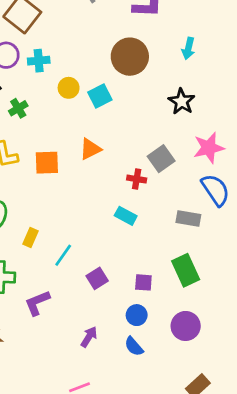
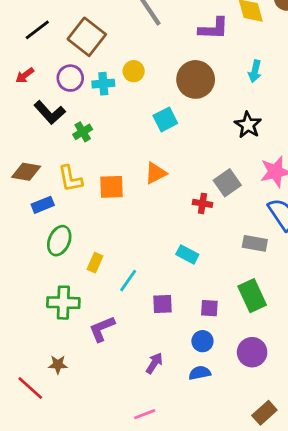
yellow circle: (69, 88) -> (134, 71), moved
cyan rectangle: (126, 216) -> (187, 254), moved
purple square: (97, 278) -> (163, 304), turned 30
blue semicircle: (134, 346) -> (200, 373), turned 120

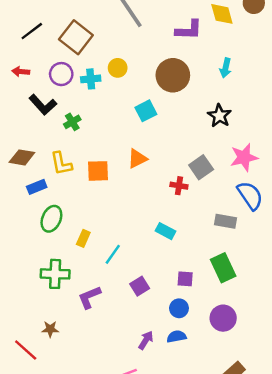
red arrow: (25, 75) -> (21, 72), turned 42
purple square: (163, 304) -> (140, 286), moved, turned -30
purple arrow: (154, 363) -> (146, 340), moved

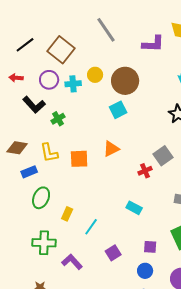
brown circle: (173, 75) -> (125, 81), moved
red cross: (179, 186) -> (145, 171), turned -32
purple L-shape: (89, 297) -> (72, 262), turned 70

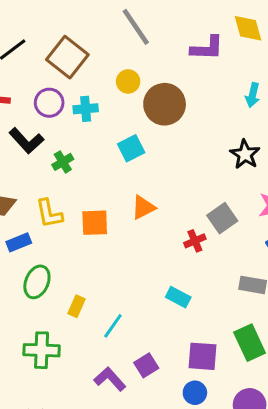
yellow circle: (95, 75) -> (128, 81), moved
cyan square: (118, 110) -> (131, 148), moved
purple square: (150, 247) -> (202, 356), size x1.5
purple L-shape: (72, 262) -> (110, 379), moved

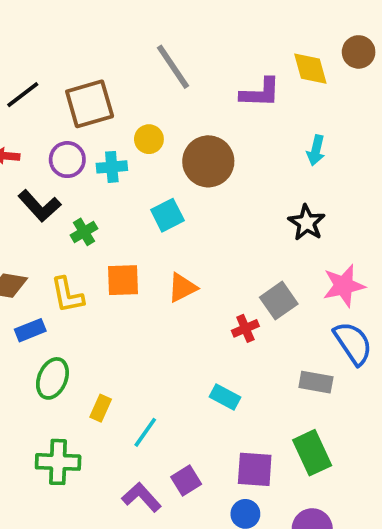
brown square: (67, 57) -> (90, 104), turned 36
yellow circle: (128, 81) -> (149, 139), moved
orange square: (95, 223) -> (123, 280), moved

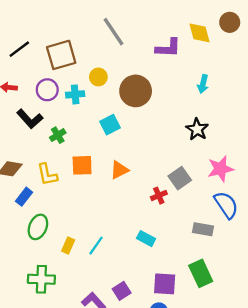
blue rectangle: (30, 330) -> (24, 197), turned -30
cyan line: (145, 432) -> (96, 246), moved

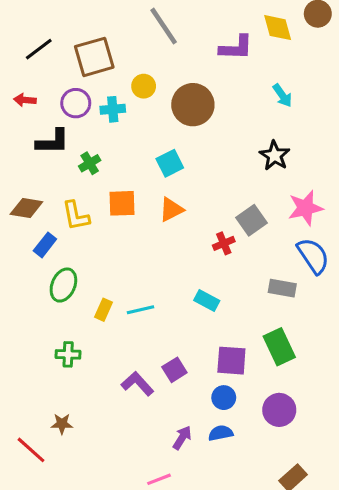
cyan arrow: (203, 84) -> (282, 95), turned -48
black L-shape: (30, 119) -> (53, 142), turned -48
cyan square: (110, 125) -> (170, 163), moved
cyan line: (96, 246) -> (141, 310), turned 42
green cross: (41, 279) -> (68, 354), size x0.7

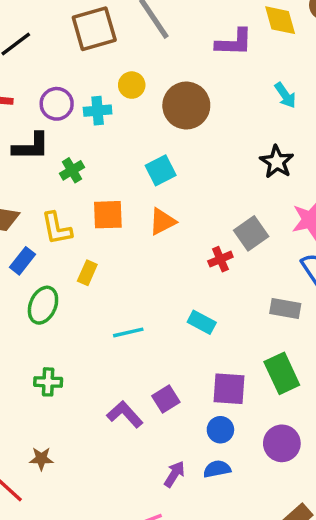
brown square: (94, 57) -> (94, 29), moved
yellow rectangle: (104, 310) -> (87, 273), moved

